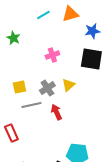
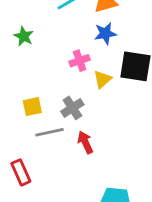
blue star: (92, 31) -> (105, 33), moved
yellow triangle: (68, 85) -> (102, 79), moved

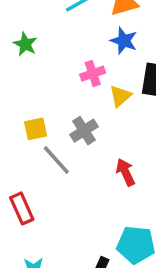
blue star: (105, 33) -> (124, 41), turned 30
gray line: (49, 132) -> (56, 160), turned 60
red arrow: (85, 142) -> (125, 172), moved

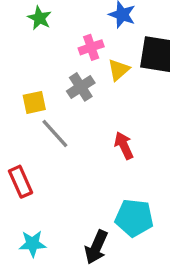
green star: (25, 44) -> (39, 18), moved
gray cross: (84, 131) -> (81, 87), moved

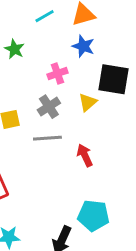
yellow triangle: (119, 70) -> (88, 102), moved
gray line: (55, 133) -> (47, 138), moved, turned -52

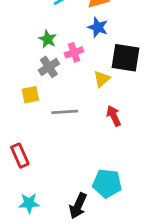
green star: (14, 49) -> (48, 39), moved
gray cross: (49, 107) -> (49, 67), moved
red arrow: (85, 155) -> (114, 116), moved

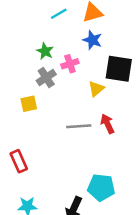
gray line: (65, 112) -> (79, 126), moved

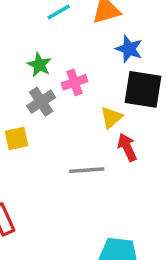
blue star: (92, 40) -> (129, 49), moved
red arrow: (107, 124) -> (127, 147), moved

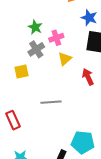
yellow triangle: (111, 117) -> (65, 59), moved
gray line: (87, 170) -> (51, 102), moved

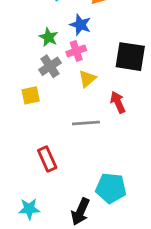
blue star: (89, 18) -> (80, 25), moved
gray line: (51, 102) -> (86, 123), moved
red rectangle: (13, 120) -> (47, 159), moved

